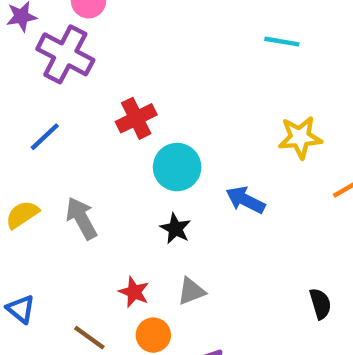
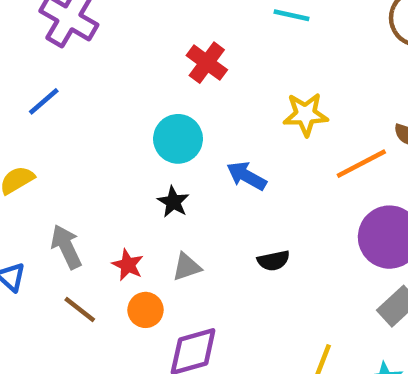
red cross: (136, 118) -> (207, 63), moved, turned -30
gray arrow: (81, 218) -> (66, 247), moved
black semicircle: (320, 304) -> (273, 261), moved, turned 92

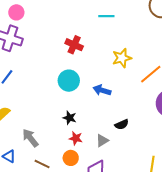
black star: (173, 202) -> (70, 118), moved
red star: (128, 265) -> (76, 138), moved
gray triangle: (187, 267) -> (102, 141), moved

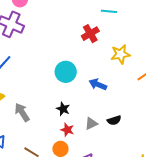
red cross: (74, 45) -> (90, 34), moved, turned 30
gray arrow: (30, 138) -> (22, 112), moved
gray triangle: (102, 141) -> (91, 124), moved

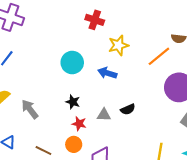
red cross: (90, 34) -> (95, 20), turned -36
yellow star: (120, 54) -> (118, 45), moved
gray triangle: (91, 124) -> (104, 115), turned 32

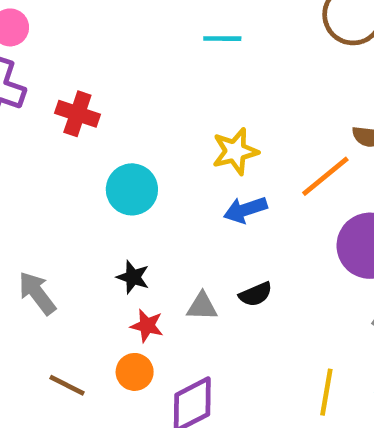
red cross: (95, 20) -> (77, 114), moved
blue arrow: (107, 73) -> (245, 210), moved, turned -36

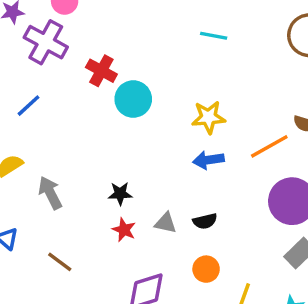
cyan circle: (132, 189) -> (133, 99), moved
black star: (133, 277) -> (120, 194), turned -30
orange circle: (135, 372) -> (206, 269), moved

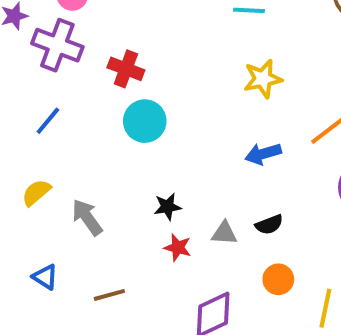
cyan circle: (133, 99) -> (145, 121), moved
yellow star: (209, 117) -> (263, 79), moved
brown line: (60, 262) -> (109, 295), turned -44

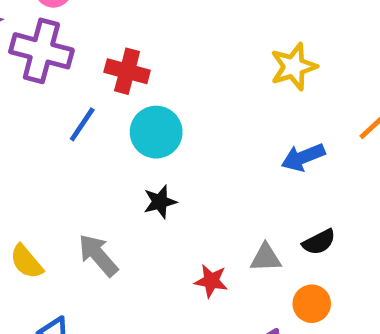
blue line: (48, 121) -> (82, 124), moved
yellow semicircle: (36, 193) -> (26, 262), moved, turned -84
black star: (167, 207) -> (160, 202), moved
orange circle: (278, 279) -> (312, 304), moved

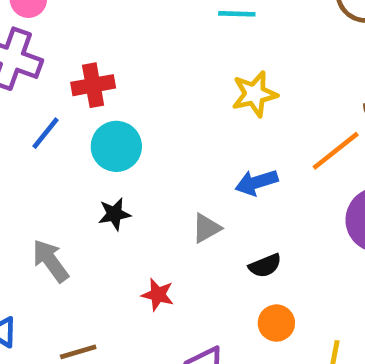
red cross: (127, 71) -> (93, 85), turned -30
gray triangle: (266, 258) -> (206, 228), moved, turned -32
orange circle: (312, 304) -> (276, 323), moved

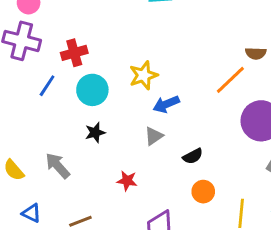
yellow star: (255, 94) -> (143, 75), moved
blue arrow: (256, 182) -> (166, 104), moved

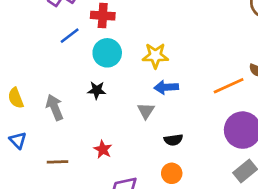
gray triangle: (154, 136) -> (146, 111), turned -42
red star: (127, 181) -> (103, 149), moved

